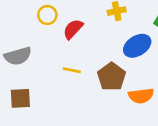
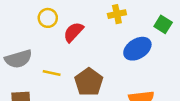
yellow line: (72, 70) -> (52, 73), moved
brown pentagon: (112, 77) -> (89, 82), moved

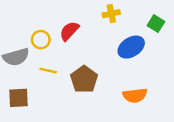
yellow circle: (48, 18) -> (41, 40), moved

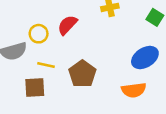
blue ellipse: (131, 47) -> (145, 58), moved
brown square: (18, 98) -> (35, 88), moved

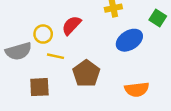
blue ellipse: (145, 58) -> (129, 40), moved
yellow line: (46, 65) -> (55, 56), moved

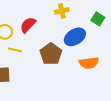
brown pentagon: (86, 73) -> (51, 54), moved
orange semicircle: (137, 89) -> (89, 63), moved

